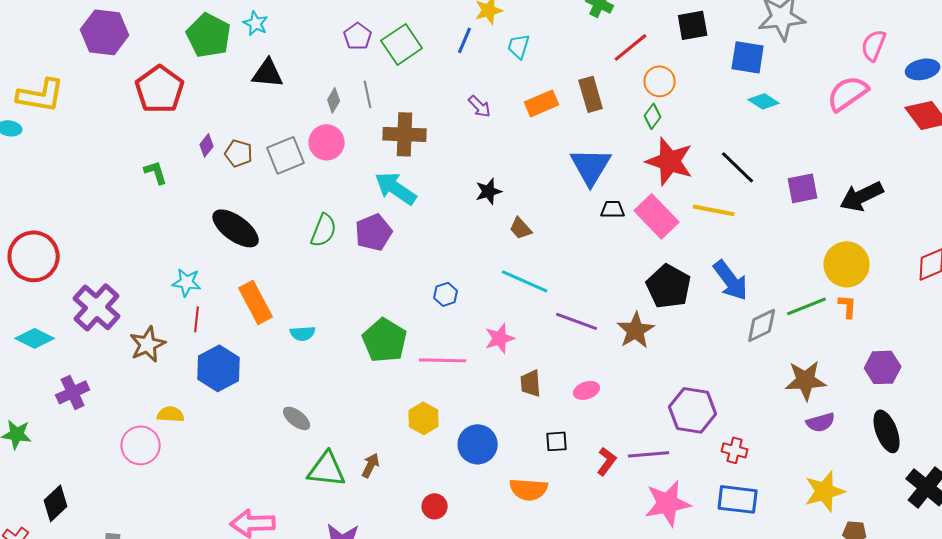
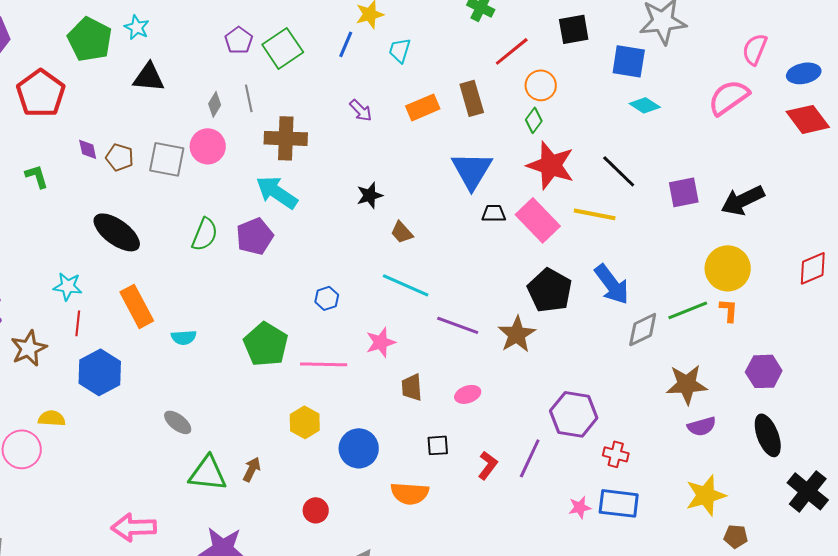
purple diamond: (207, 145) -> (88, 149), turned -50
gray square: (286, 155) -> (167, 159), turned 33
purple line: (649, 454) -> (530, 458), turned -60
pink star: (668, 503) -> (580, 507), moved, size x0.5

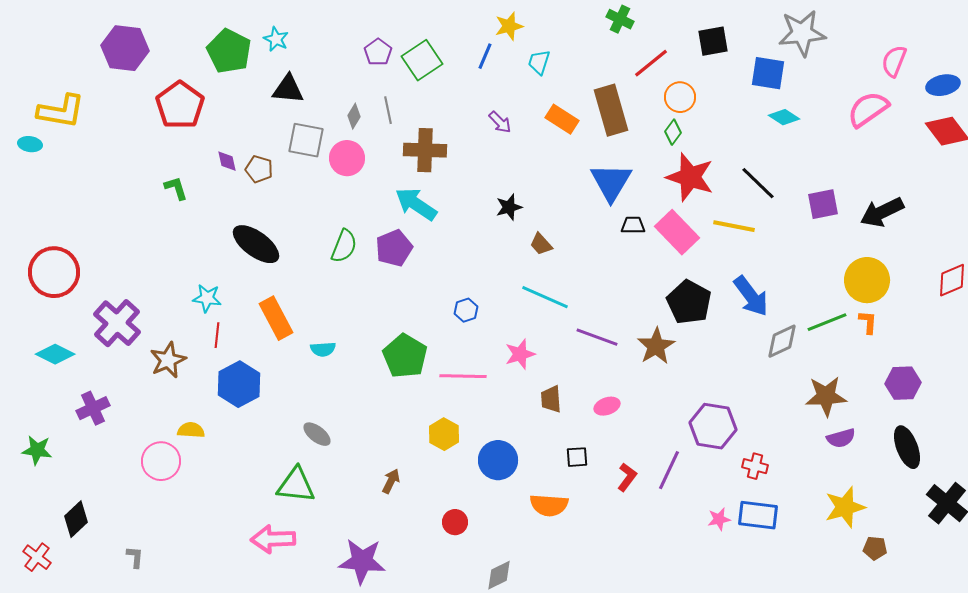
brown rectangle: (472, 98) -> (611, 110), size x1.4
orange rectangle: (423, 107) -> (562, 119), turned 56
gray square: (167, 159) -> (306, 140), moved
green triangle: (208, 473) -> (296, 485), moved

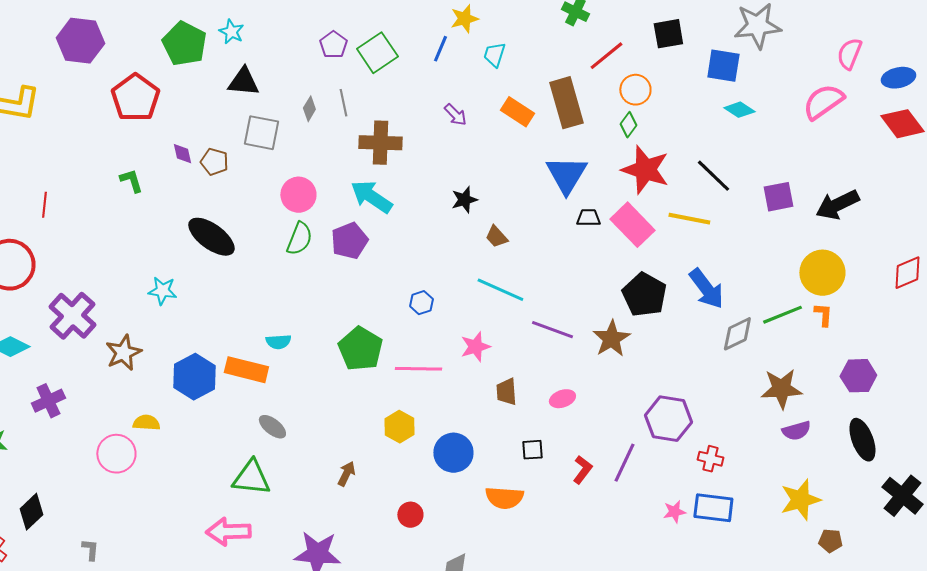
pink circle: (347, 158) -> (298, 195), moved
orange rectangle: (276, 318) -> (246, 370), moved, turned -48
red line: (217, 335) -> (44, 205), moved

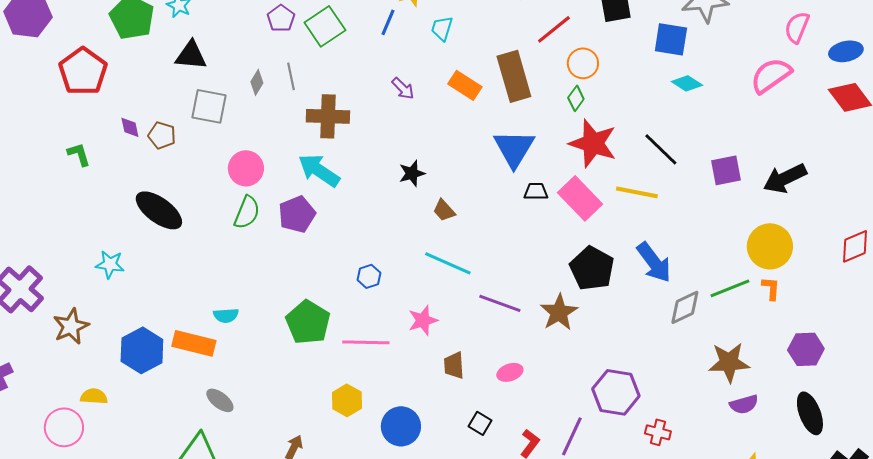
black square: (532, 450) -> (480, 423), turned 35

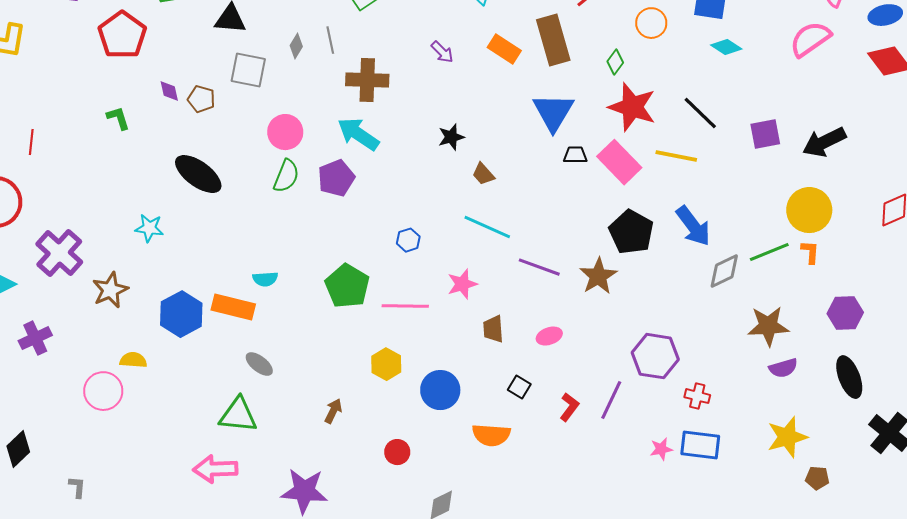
orange circle: (583, 63) -> (651, 23), moved

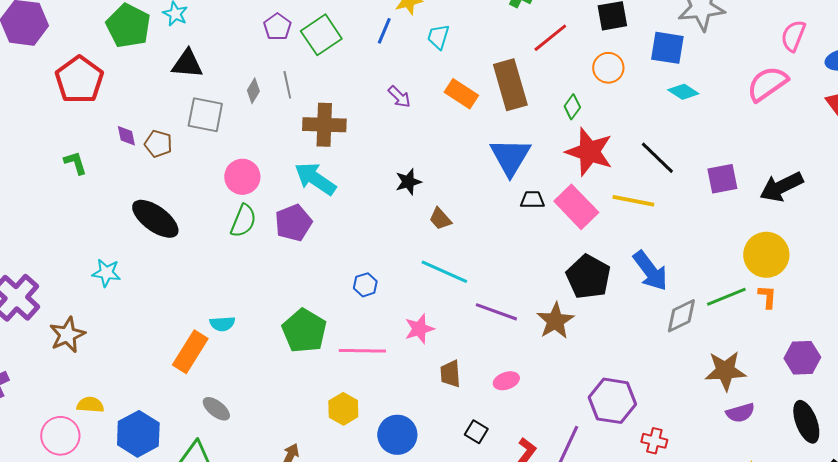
orange rectangle: (233, 307) -> (190, 352), turned -72
blue hexagon: (181, 314) -> (138, 434), moved

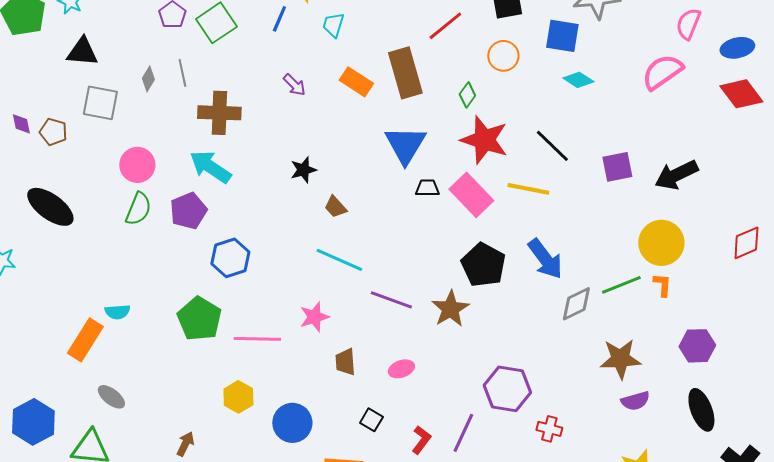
blue hexagon: (365, 285) -> (230, 258), moved, size x1.6

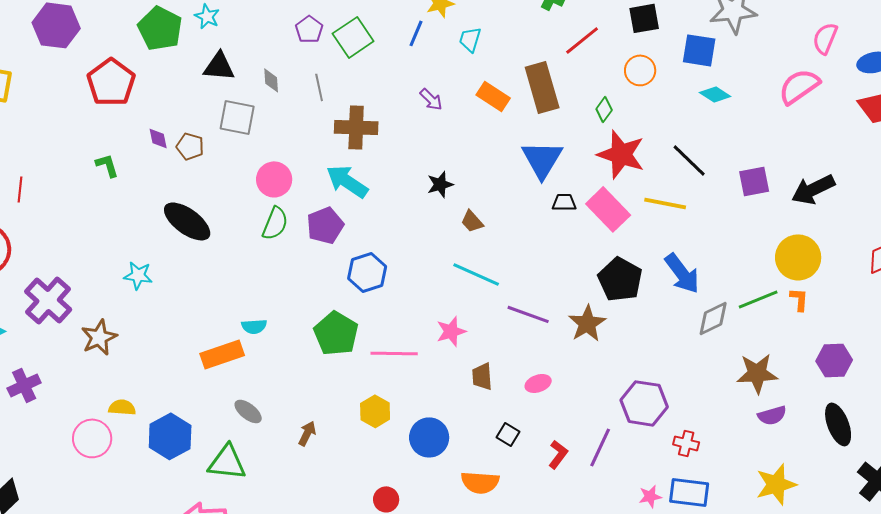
gray diamond: (148, 79) -> (271, 80), moved, turned -35
orange rectangle: (85, 340) -> (222, 354), turned 39
brown arrow: (185, 444) -> (307, 433), moved

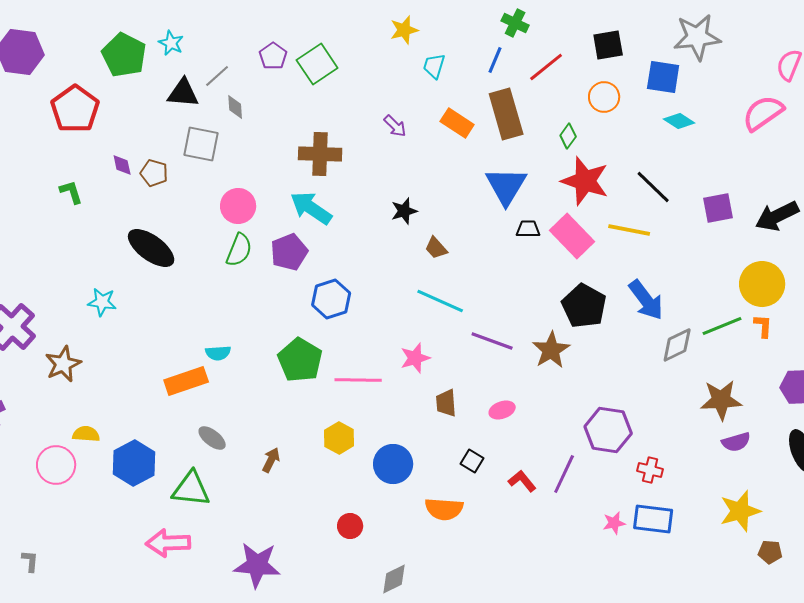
blue line: (416, 33) -> (495, 60), moved
gray line: (319, 87) -> (217, 76), moved, turned 60
red L-shape: (558, 454) -> (522, 481), turned -76

